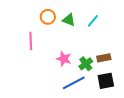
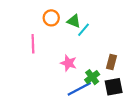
cyan line: (93, 21) -> (83, 30), moved
brown rectangle: (104, 58) -> (111, 62), turned -64
green cross: (86, 64) -> (92, 77), moved

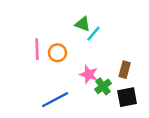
orange circle: (51, 18) -> (57, 53), moved
pink star: (68, 63) -> (89, 74), moved
blue line: (79, 89) -> (55, 100), moved

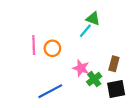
green triangle: (83, 24) -> (93, 19), moved

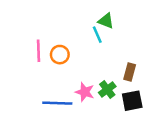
cyan line: (85, 31) -> (97, 35), turned -64
pink star: (81, 68) -> (85, 92), moved
blue line: (50, 91) -> (57, 103), turned 30

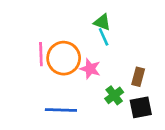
green triangle: (106, 21) -> (102, 22), moved
orange circle: (60, 55) -> (64, 58), size x1.6
pink star: (85, 92) -> (90, 69), moved

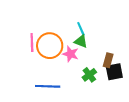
green triangle: (102, 22) -> (81, 41), moved
black square: (141, 107) -> (114, 72), moved

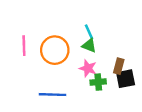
pink line: (32, 42) -> (24, 46), moved
pink star: (71, 54) -> (88, 68), moved
green cross: (89, 75) -> (98, 82), turned 32

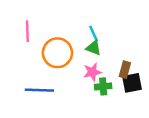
pink line: (24, 46) -> (27, 31), moved
pink star: (88, 68) -> (92, 72), turned -30
blue line: (53, 95) -> (39, 90), moved

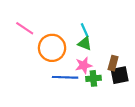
pink line: (27, 31) -> (25, 28), turned -54
blue line: (39, 90) -> (65, 77), moved

